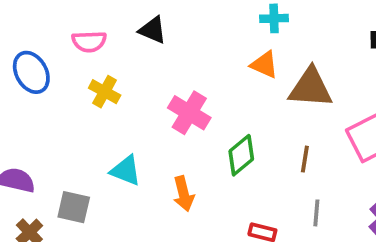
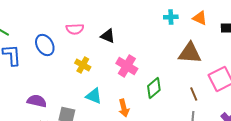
black triangle: (153, 30) -> (108, 36), moved
orange triangle: (264, 65) -> (200, 18), moved
yellow cross: (105, 92) -> (83, 65), moved
brown line: (305, 159) -> (194, 94), moved, turned -32

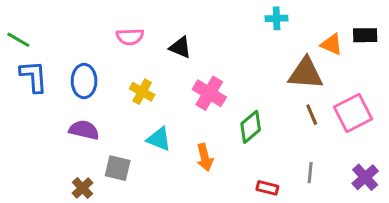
orange triangle: (200, 18) -> (332, 44), moved
blue ellipse: (45, 45) -> (84, 81), moved, turned 30
brown line: (194, 94) -> (312, 115), moved
purple semicircle: (37, 101) -> (84, 130), moved

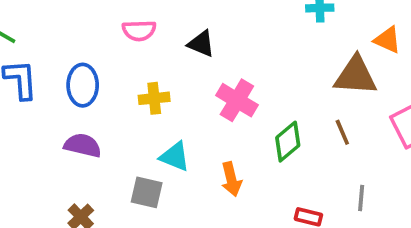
yellow cross: (142, 92) -> (154, 98), turned -35
brown line: (312, 115) -> (342, 132), moved
gray square: (118, 168) -> (147, 192), moved

